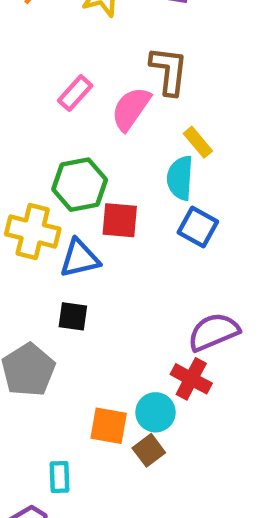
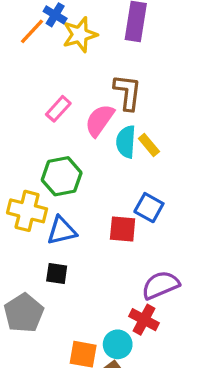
cyan semicircle: (180, 178) -> (126, 142), moved
red square: (120, 220) -> (123, 229), moved

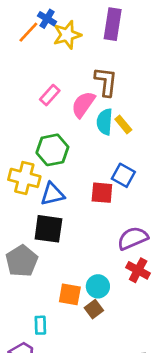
black square: (57, 274) -> (48, 229), size x1.6
red cross: (144, 320) -> (138, 270), moved

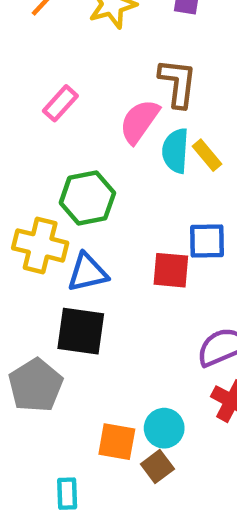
pink rectangle: (50, 95) -> (60, 103), moved
blue square: (123, 175) -> (207, 241), turned -30

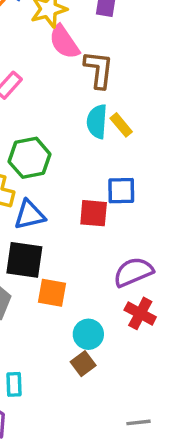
pink semicircle: (139, 121) -> (64, 42), moved, turned -69
orange square: (117, 442) -> (52, 293), moved

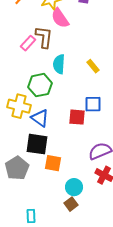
brown L-shape: (99, 70) -> (44, 37), moved
cyan semicircle: (97, 121) -> (59, 64), moved
blue triangle: (30, 215) -> (40, 118), turned 48

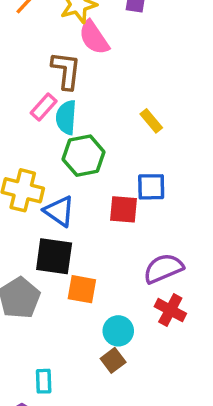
pink rectangle: (28, 43) -> (44, 107), moved
cyan semicircle: (59, 64) -> (66, 117), moved
green hexagon: (40, 85) -> (84, 156), moved

